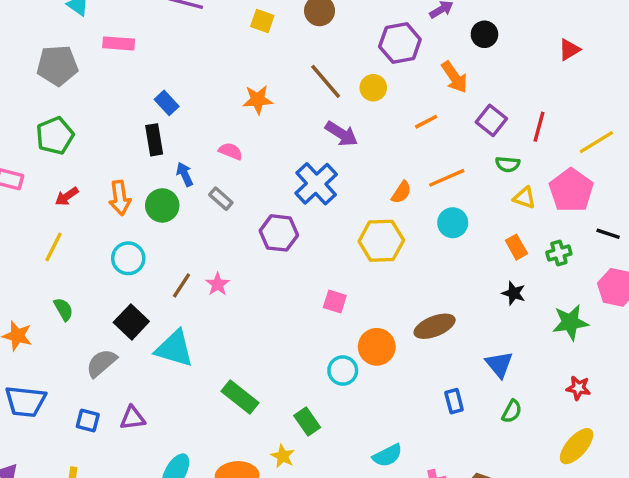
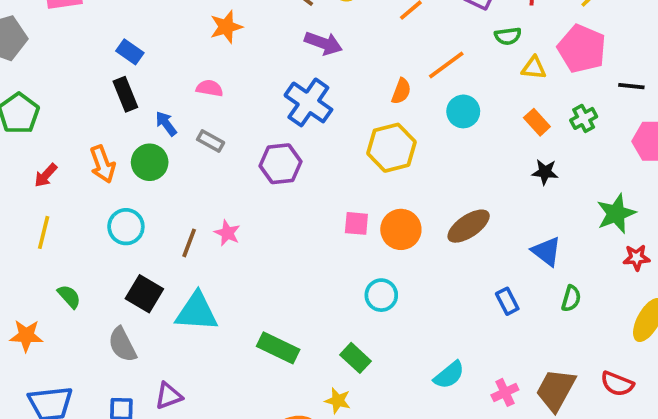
green star: (570, 322) -> (616, 214), moved
orange circle: (377, 347) -> (401, 229), moved
gray semicircle: (101, 363) -> (122, 345), turned -64

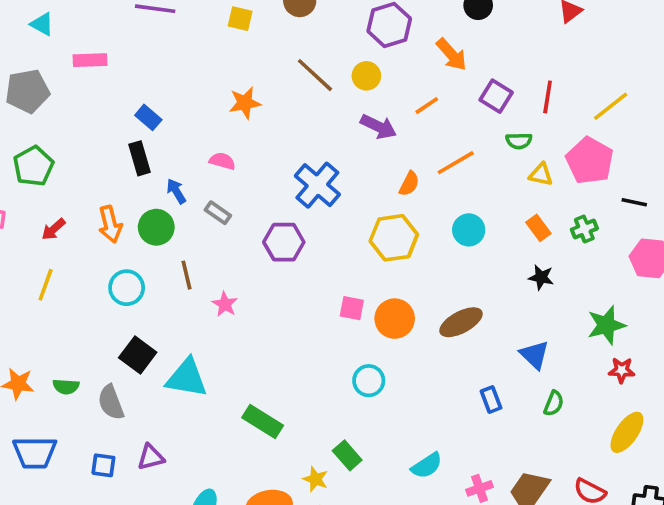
purple arrow: (323, 43) -> (378, 127), moved
cyan circle: (463, 111) -> (469, 230), moved
brown line: (189, 243) -> (186, 275), moved, turned -40
green semicircle: (69, 296) -> (66, 387), moved, turned 130
green rectangle: (355, 358) -> (347, 455), moved

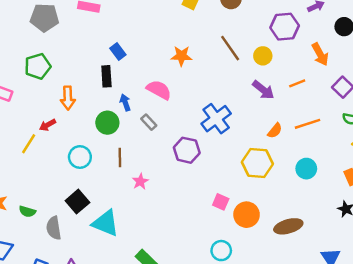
pink semicircle: (222, 161) -> (159, 90), size x1.5
orange arrow: (110, 224) -> (68, 98), moved
red arrow: (53, 229) -> (48, 125), moved

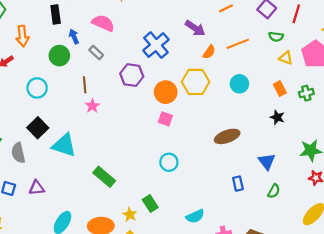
purple arrow: (263, 90) -> (195, 28), moved
brown line: (120, 157) -> (85, 85), moved
orange circle: (247, 215) -> (166, 92), moved

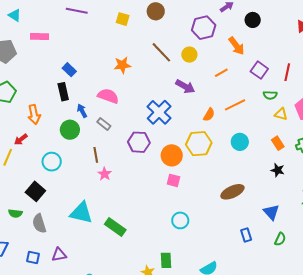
purple arrow: (195, 28) -> (185, 87), moved
black square: (38, 128) -> (35, 191), moved
green rectangle: (104, 177) -> (115, 227), moved
green rectangle: (150, 204) -> (166, 260), turned 35

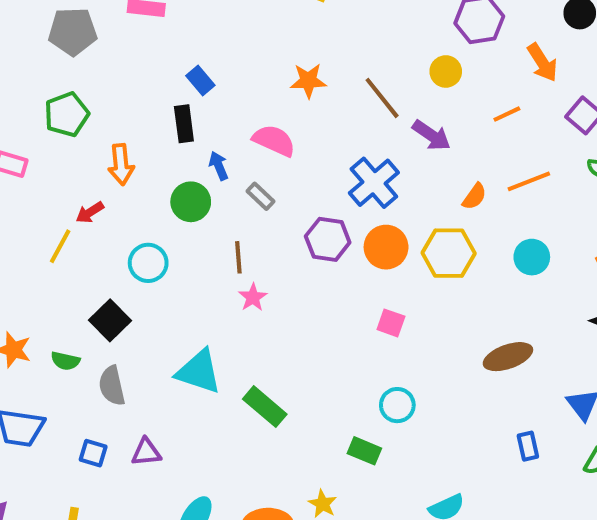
brown line: (161, 52) -> (382, 98), moved
orange circle: (172, 155) -> (386, 247), moved
green rectangle: (166, 260) -> (364, 451), moved, turned -70

